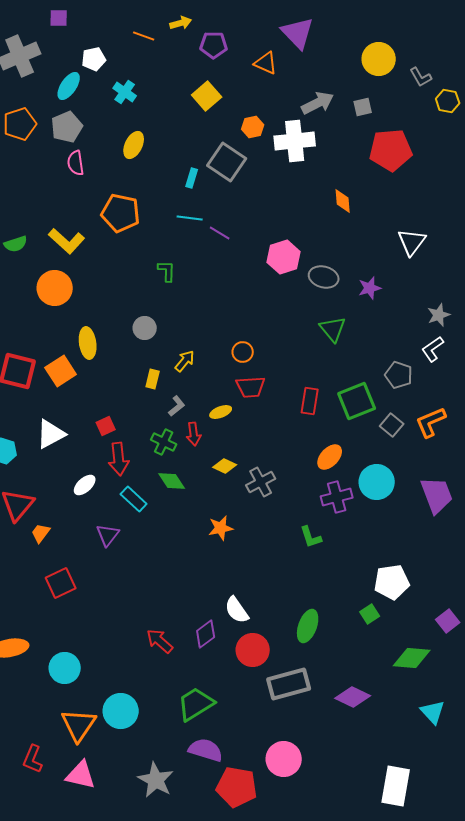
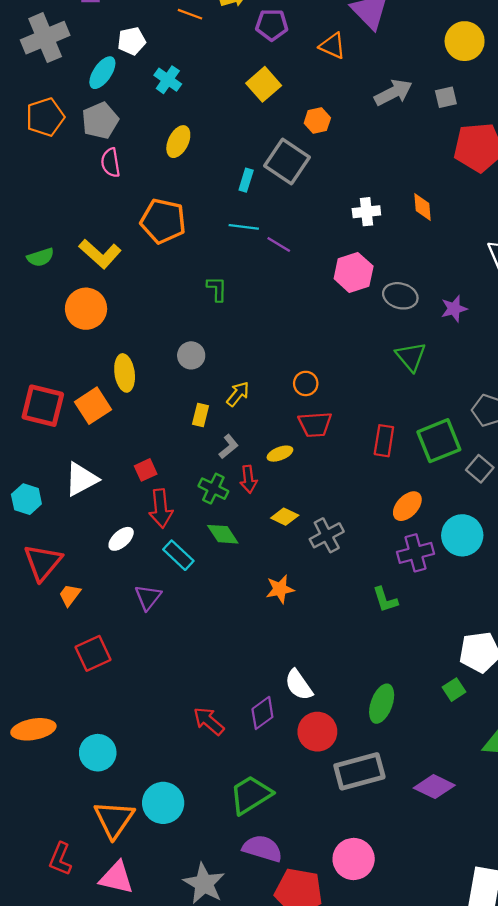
white cross: (295, 141) -> (366, 212), moved, size x0.6

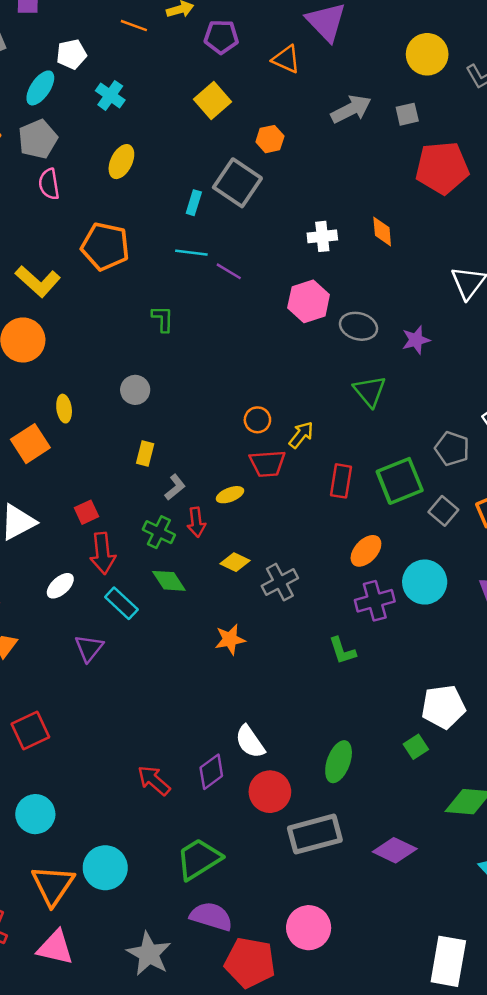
yellow ellipse: (125, 373) -> (64, 409), size x0.7
yellow arrow: (238, 394) -> (301, 435), moved
red square: (93, 653) -> (30, 731), moved

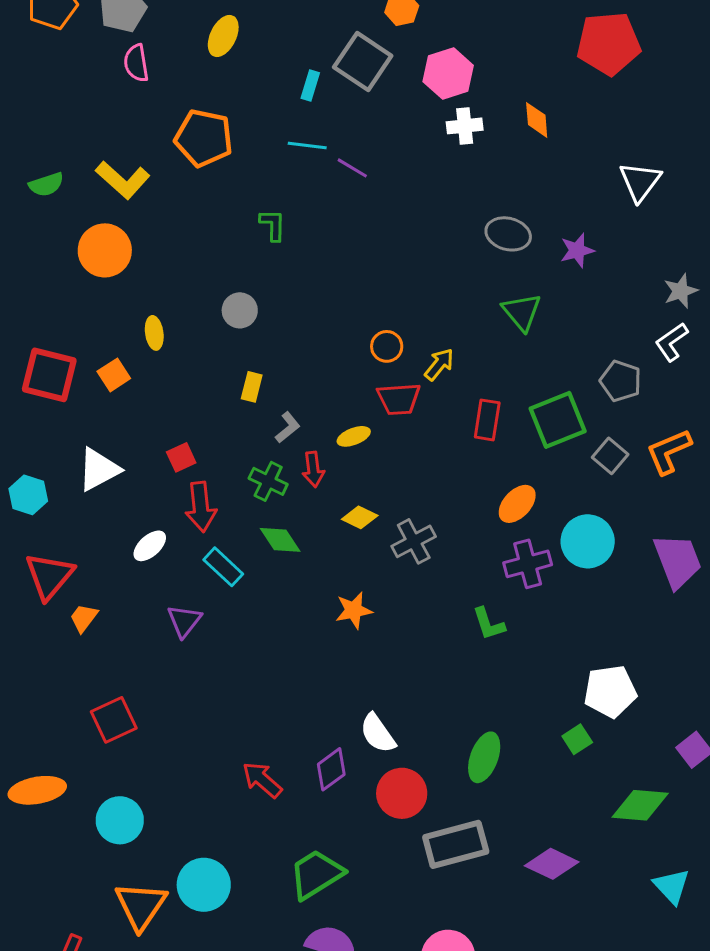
pink hexagon: (309, 301) -> (448, 73), moved
orange square: (30, 444) -> (114, 375), size x0.7

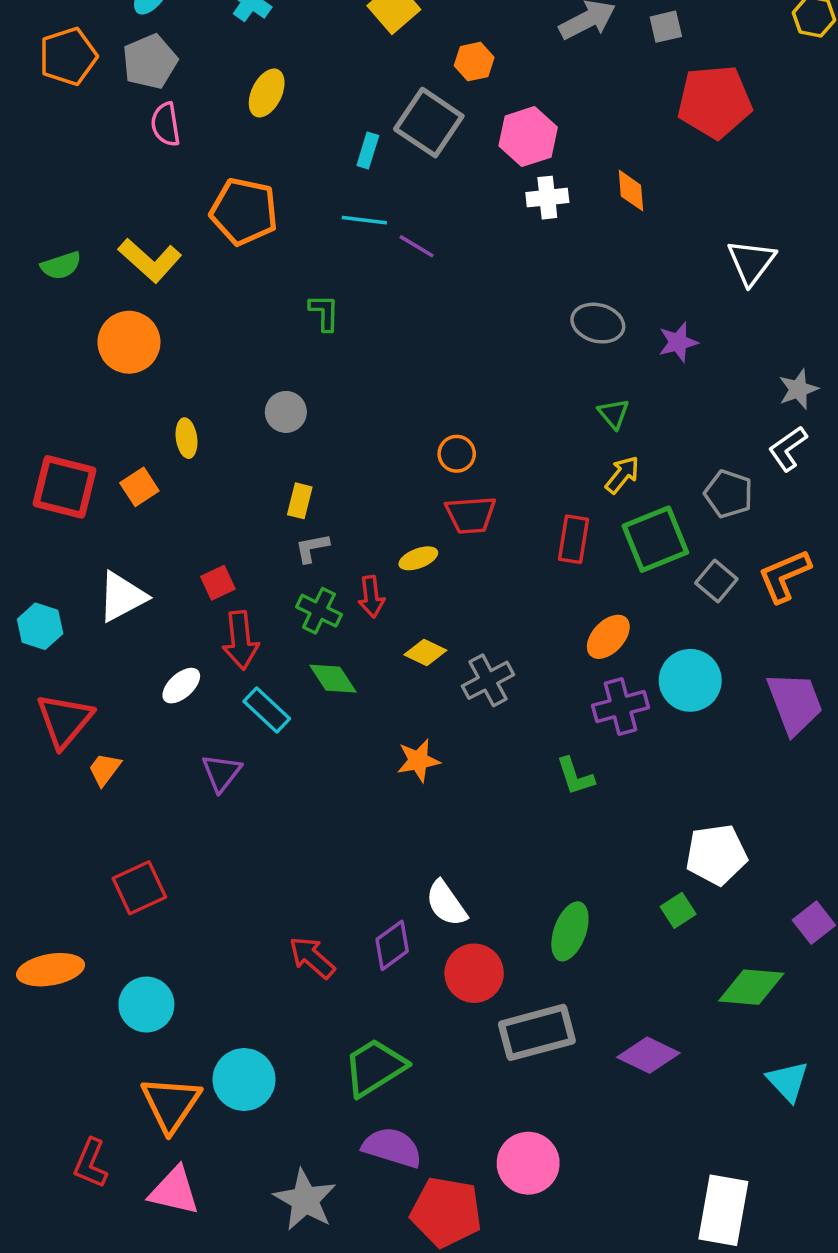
green triangle: (522, 312) -> (614, 414), size x0.7
yellow arrow: (439, 364) -> (622, 475), moved
gray L-shape: (288, 427) -> (312, 548), moved, turned -152

